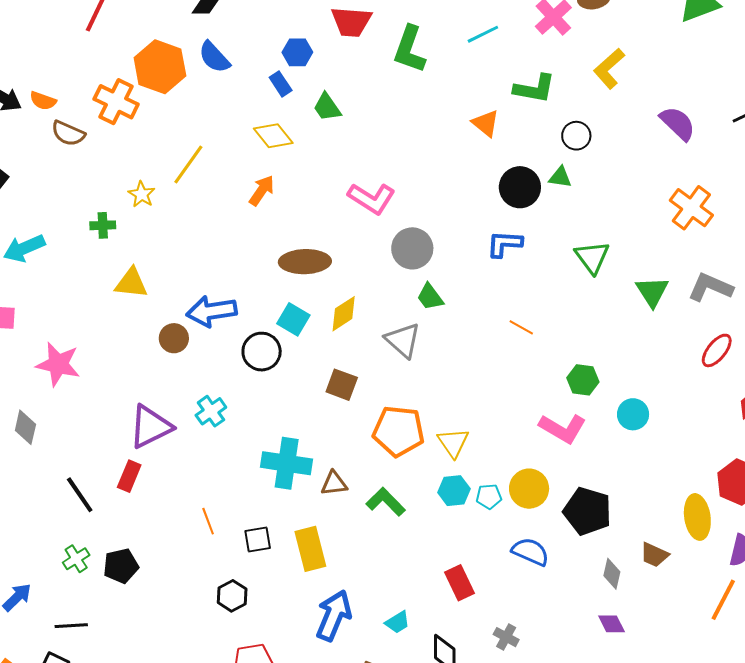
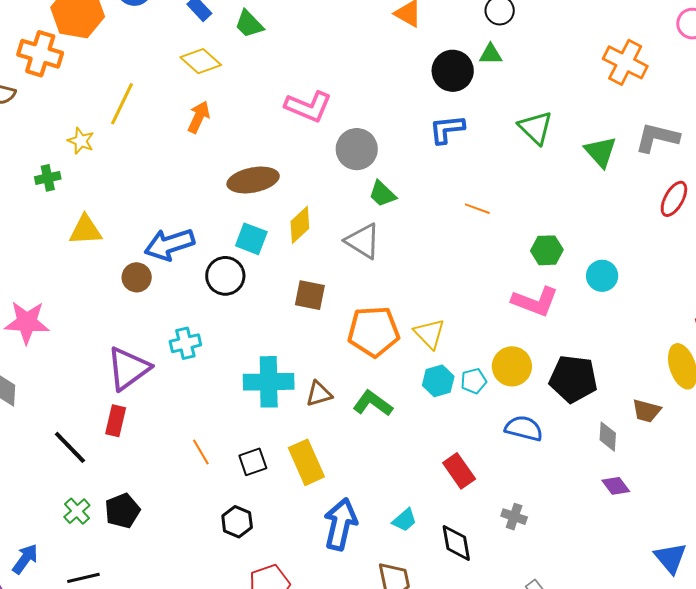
cyan cross: (211, 411) -> (185, 343), turned 32

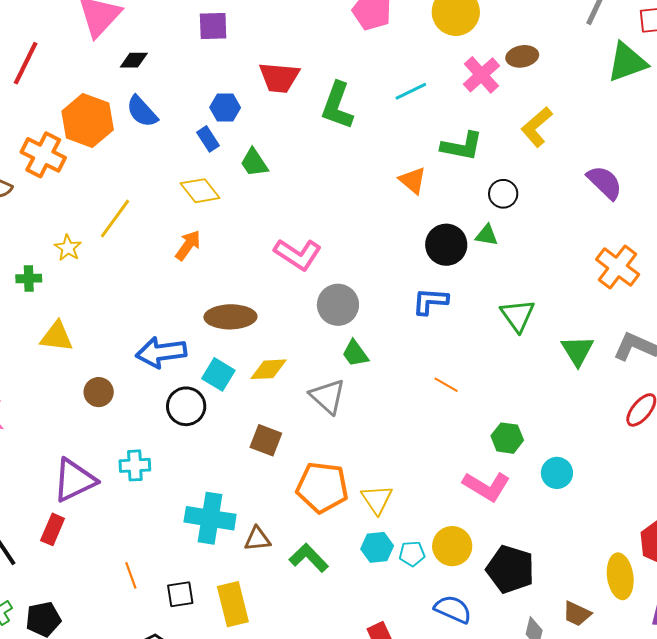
yellow diamond: (300, 225) -> (269, 369), turned 30
blue arrow: (169, 244) -> (161, 352), moved

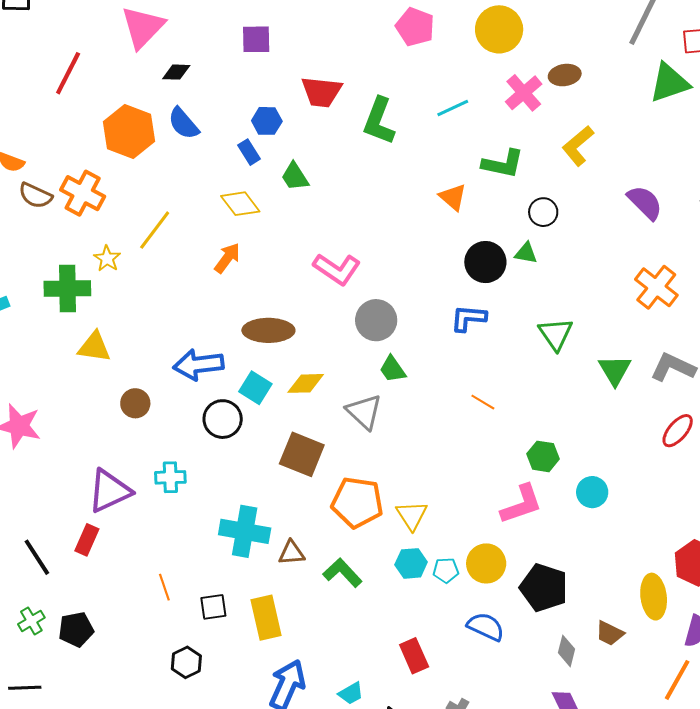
orange cross: (43, 155) -> (83, 193), moved
green cross: (29, 278) -> (67, 288), size x1.8
brown square: (266, 440) -> (302, 454), size x1.4
pink L-shape: (486, 486) -> (521, 504), turned -51

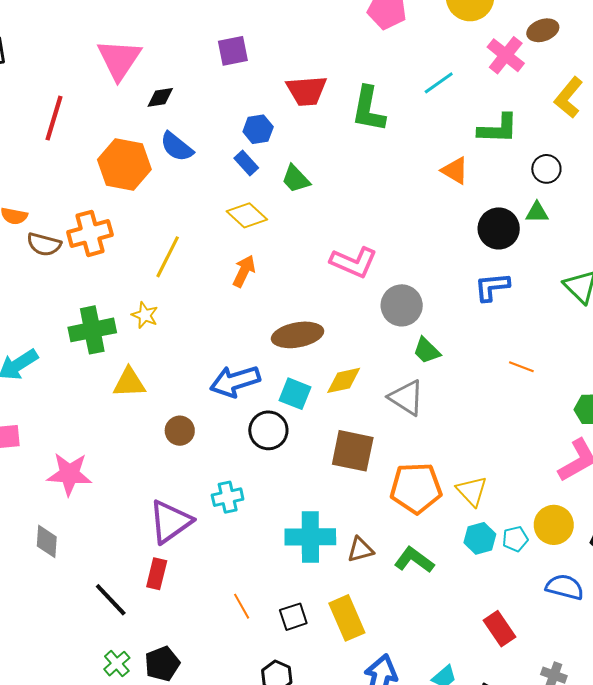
orange cross: (83, 193) -> (90, 233), turned -33
yellow star: (107, 259) -> (145, 315), moved

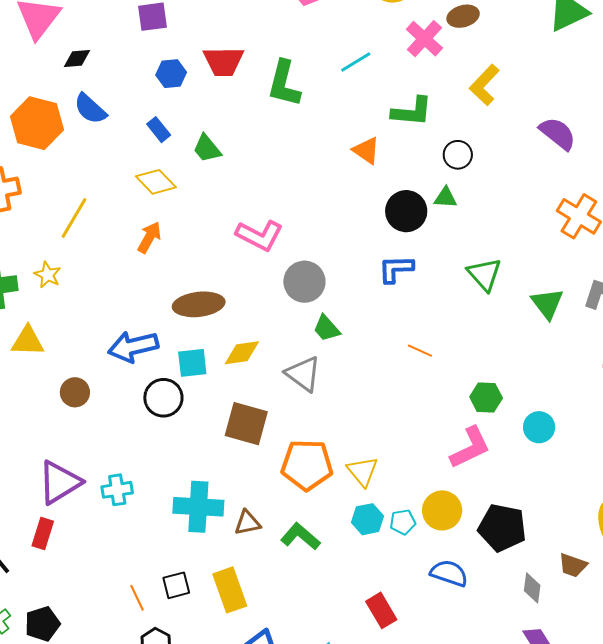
blue hexagon: (258, 129) -> (171, 74), moved
cyan square: (295, 394) -> (192, 363), turned -32
cyan cross: (228, 497) -> (117, 490), moved
orange line: (242, 606) -> (137, 598), moved

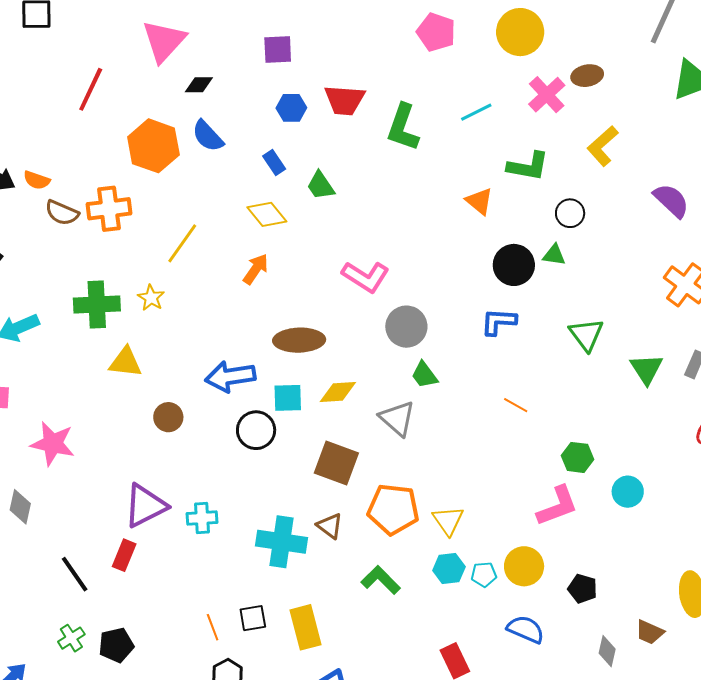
brown triangle: (247, 523) -> (330, 526), moved, turned 44
black pentagon: (502, 528) -> (583, 589), size x0.6

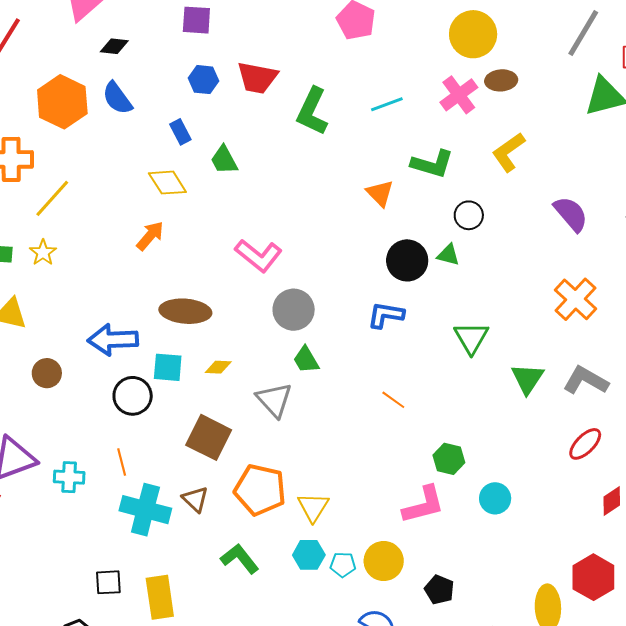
yellow circle: (520, 32) -> (473, 34), moved
yellow line: (182, 243) -> (52, 198), moved
yellow diamond: (338, 392) -> (218, 367), size x0.7
orange line: (213, 627) -> (122, 462), moved

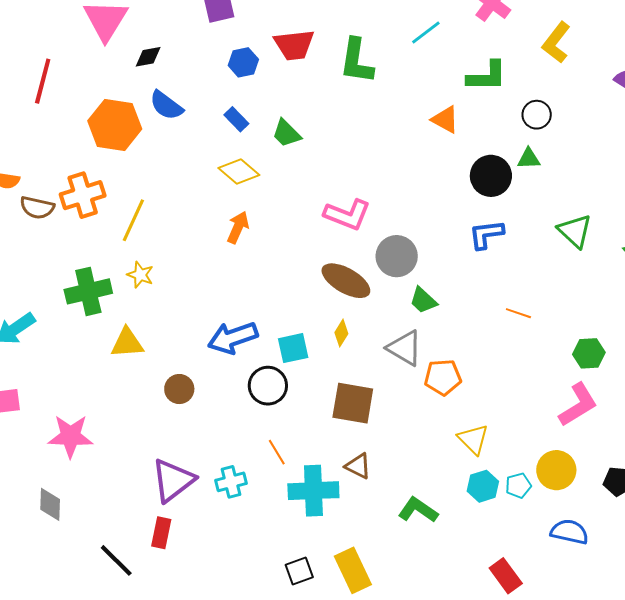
brown ellipse: (185, 311) -> (346, 281), moved, turned 42
yellow diamond: (218, 367) -> (341, 333), turned -44
orange pentagon: (260, 490) -> (443, 377), moved, size x0.7

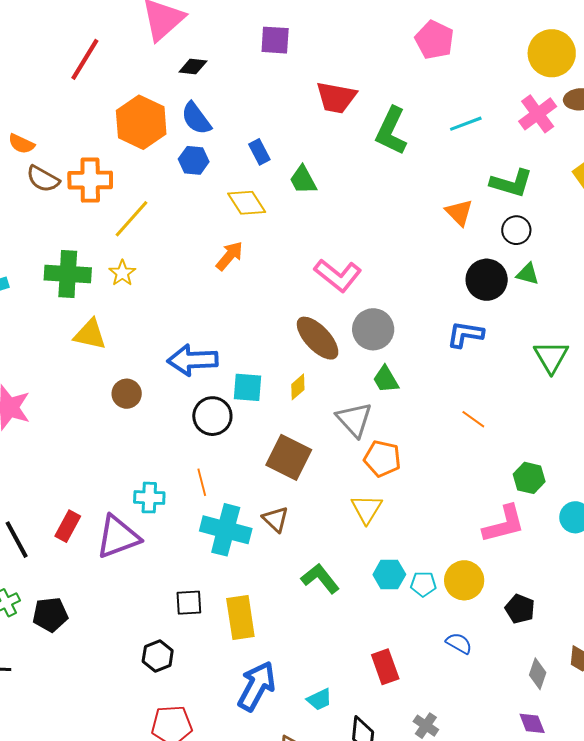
blue hexagon: (243, 62) -> (194, 160), moved
black circle: (537, 115) -> (516, 230), moved
yellow triangle: (473, 439) -> (367, 509), moved
purple triangle: (173, 480) -> (118, 537), moved
blue semicircle: (569, 532) -> (459, 643), size x0.7

